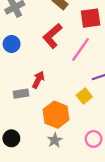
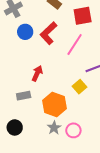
blue circle: (12, 44) -> (25, 32), moved
gray rectangle: (21, 94) -> (24, 96), moved
pink circle: (94, 139) -> (73, 130), moved

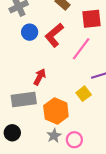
gray rectangle: (24, 96) -> (24, 100), size x1.6

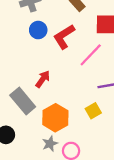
yellow square: (84, 94) -> (93, 111), moved
gray rectangle: (24, 100) -> (23, 101), turned 50

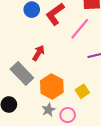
yellow square: (93, 111) -> (82, 91), moved

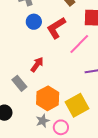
gray rectangle: (22, 74) -> (19, 83), size x0.7
yellow square: (82, 91) -> (77, 105), size x1.6

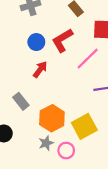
blue circle: (34, 22) -> (36, 42), moved
red arrow: (37, 65) -> (40, 69), moved

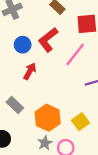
yellow square: (84, 126) -> (80, 122), size x0.7

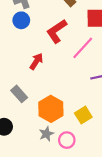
blue circle: (23, 45) -> (21, 20), moved

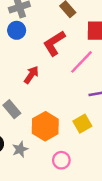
yellow square: (83, 115) -> (82, 124), moved
gray star: (46, 134) -> (20, 149), moved

